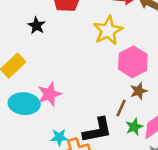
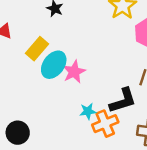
cyan ellipse: (24, 104) -> (54, 65), moved, turned -52

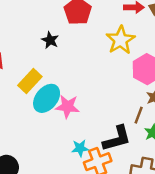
pink star: (74, 72) -> (67, 107), turned 30

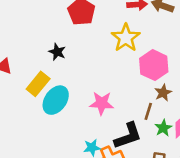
black star: (50, 40) -> (57, 52), moved
pink star: (67, 107) -> (102, 103), moved

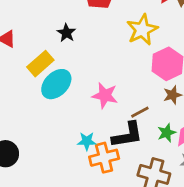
brown line: (148, 111) -> (140, 112), moved, turned 35

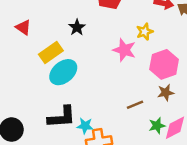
yellow star: (142, 30) -> (145, 32), size x0.6
pink star: (105, 95) -> (124, 50), moved
black L-shape: (127, 135) -> (62, 117), moved

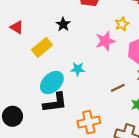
pink star: (124, 50) -> (105, 41), turned -30
cyan ellipse: (63, 72) -> (52, 83), moved
cyan star: (85, 126) -> (78, 69), moved

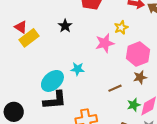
yellow rectangle: (42, 47) -> (29, 38), moved

